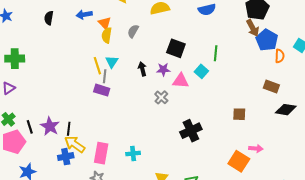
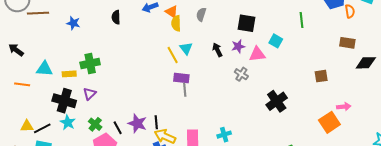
green line: (216, 53) -> (302, 20), moved
gray line: (105, 76) -> (185, 90), moved
orange square: (239, 161) -> (329, 122), turned 35

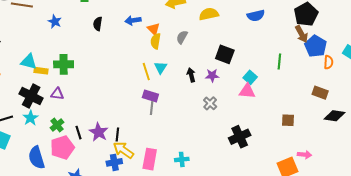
pink triangle: (257, 54) -> (247, 91), moved
cyan triangle: (44, 69) -> (29, 62), moved
purple triangle: (90, 94) -> (57, 94), turned 40

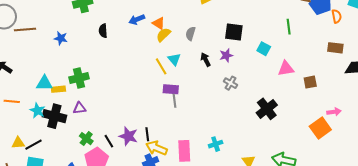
gray semicircle: (182, 37) -> (191, 34), moved
yellow semicircle: (156, 41) -> (163, 35), turned 49
pink triangle: (247, 91) -> (286, 69), moved
cyan star: (30, 118) -> (37, 111), moved

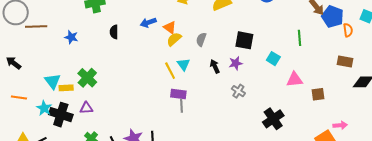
green cross: (79, 78) -> (87, 78), turned -36
cyan triangle: (44, 83) -> (53, 81), turned 48

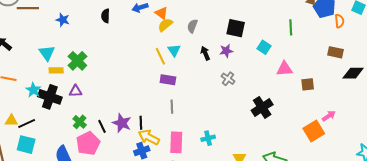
cyan triangle: (53, 81) -> (47, 53), moved
gray line: (182, 106) -> (172, 107), moved
pink arrow: (340, 125) -> (329, 116), turned -32

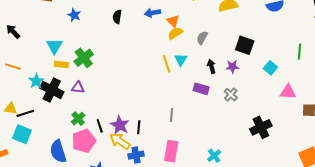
purple rectangle: (168, 80) -> (201, 89), moved
yellow arrow: (149, 137) -> (120, 141), moved
cyan cross: (208, 138) -> (214, 156), moved, turned -32

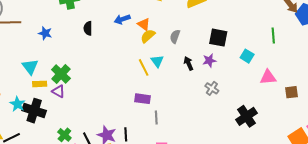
purple triangle: (78, 87) -> (58, 91), moved, turned 32
purple rectangle: (201, 89) -> (143, 99), moved

